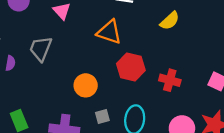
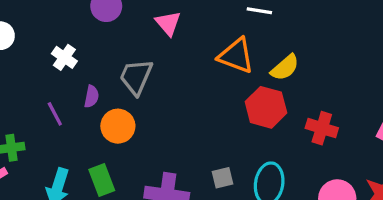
yellow semicircle: (170, 21) -> (285, 68), moved
orange circle: (86, 85) -> (118, 126), moved

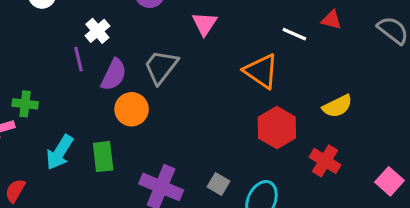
yellow semicircle: (285, 68) -> (337, 106), moved
purple semicircle: (92, 96) -> (114, 75), size x1.5
purple line: (55, 114) -> (78, 59), moved
gray square: (223, 178) -> (218, 184), turned 30

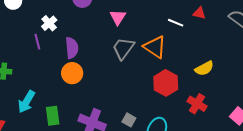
gray trapezoid: (161, 67) -> (123, 48), moved
purple semicircle: (114, 75) -> (72, 48), moved, turned -30
green rectangle: (103, 157) -> (53, 116), moved

